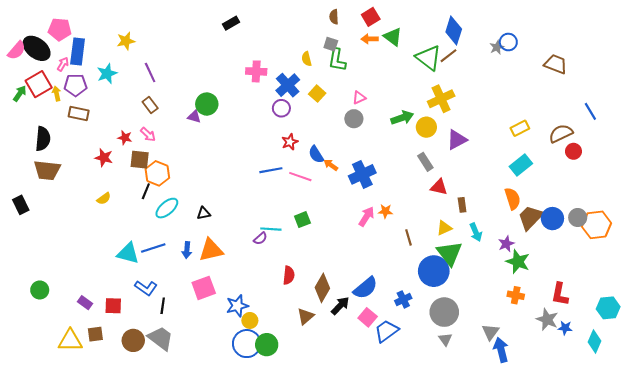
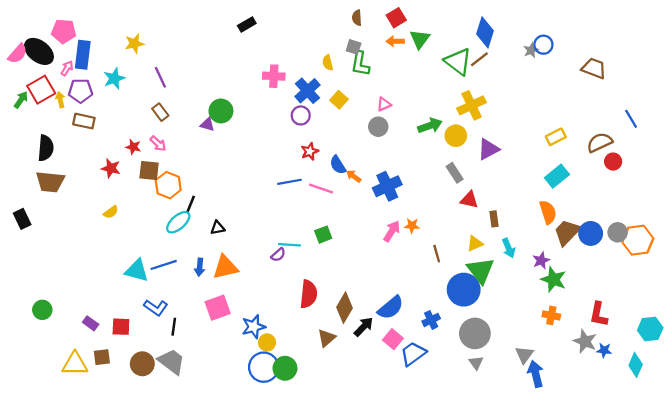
green triangle: (393, 37) -> (420, 39), turned 30
black line: (146, 191) -> (191, 204), moved
red semicircle: (289, 275) -> (309, 294), size x1.4

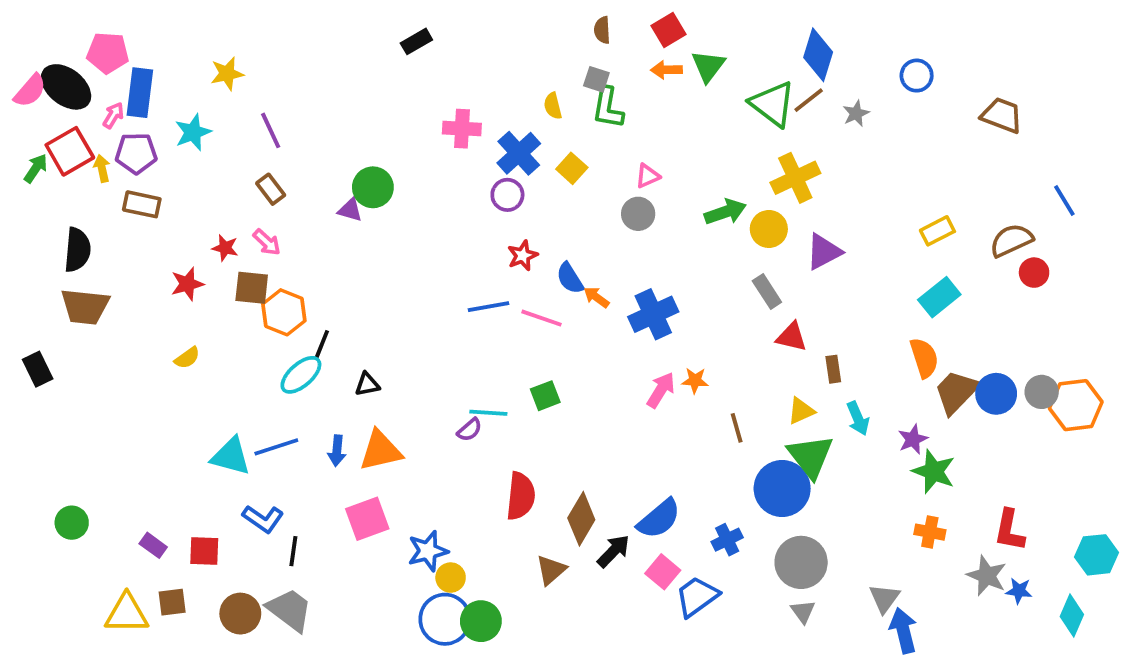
gray star: (531, 50) -> (856, 113), moved
red star: (111, 168) -> (187, 284), turned -30

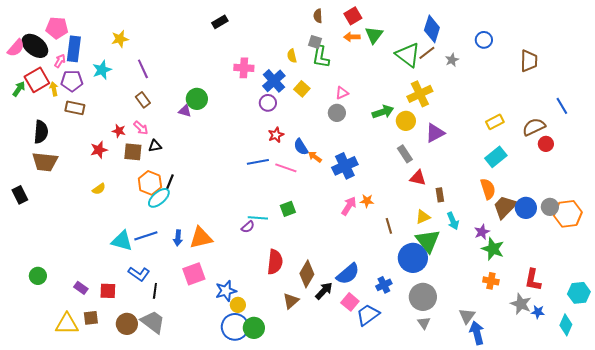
brown trapezoid: (1002, 115) -> (529, 61), turned 70
orange hexagon: (284, 312) -> (150, 183), moved
black triangle: (367, 384) -> (155, 146), moved

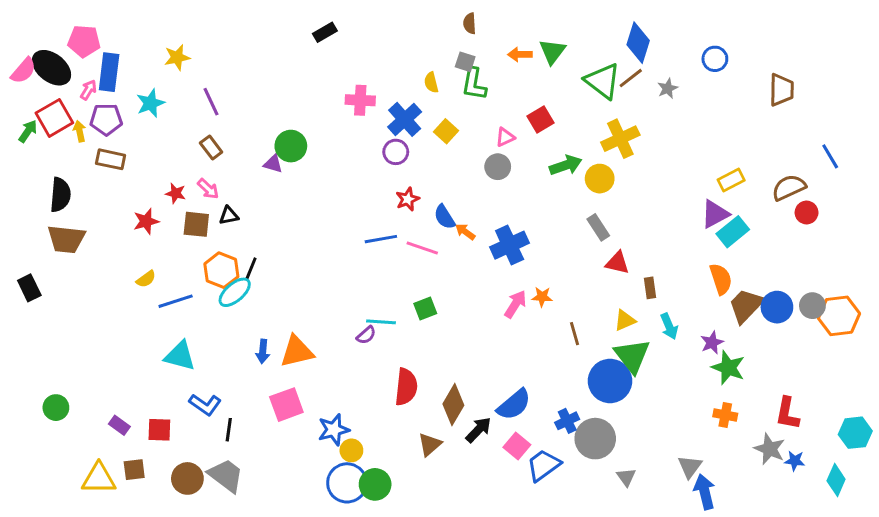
red square: (353, 16) -> (541, 119), moved
purple triangle: (435, 133) -> (715, 214), moved
blue line: (146, 236) -> (176, 301), moved
gray circle: (423, 297) -> (595, 439), moved

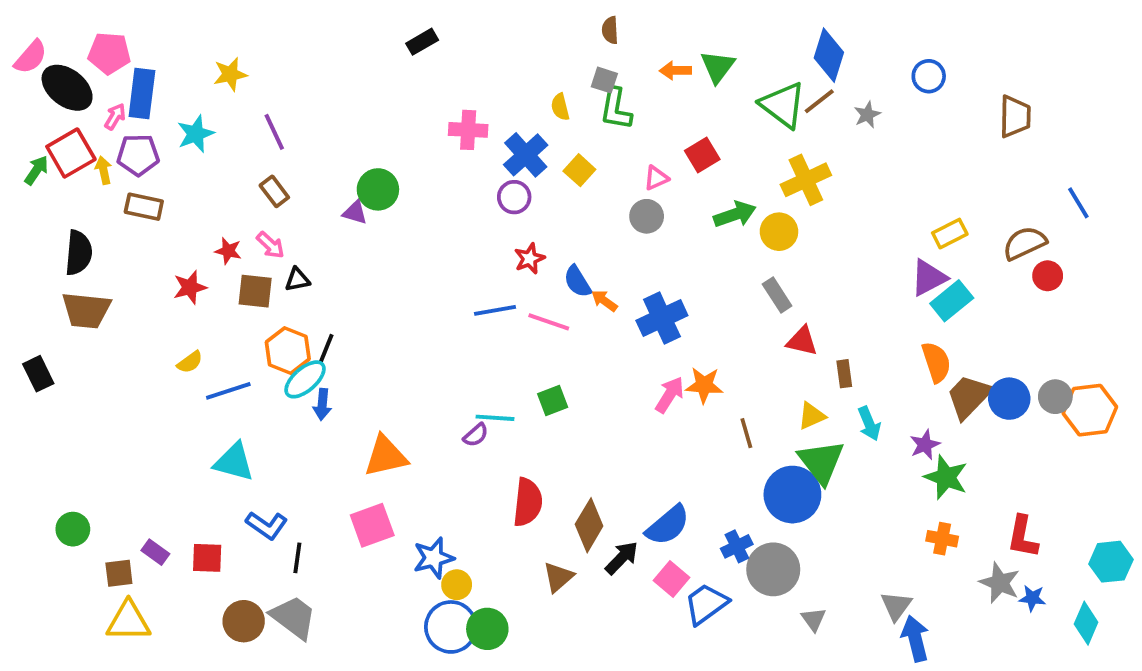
pink semicircle: (23, 71) -> (31, 57), moved
orange star: (542, 297) -> (704, 385), size x1.4
blue arrow: (263, 351) -> (322, 404), moved
brown square: (134, 470) -> (119, 573), moved

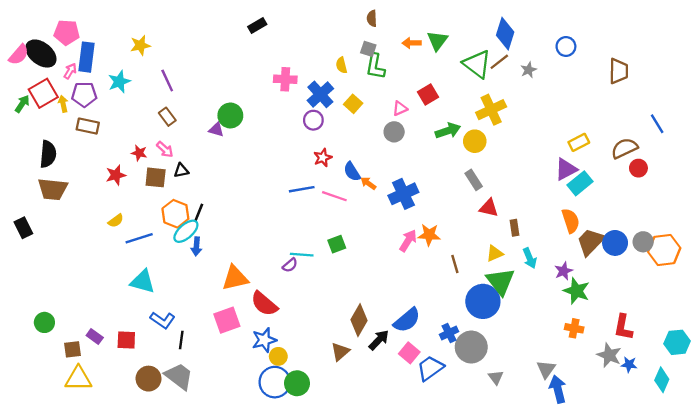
pink semicircle: (31, 57) -> (19, 55), moved
red semicircle: (528, 502) -> (264, 304), moved, turned 124

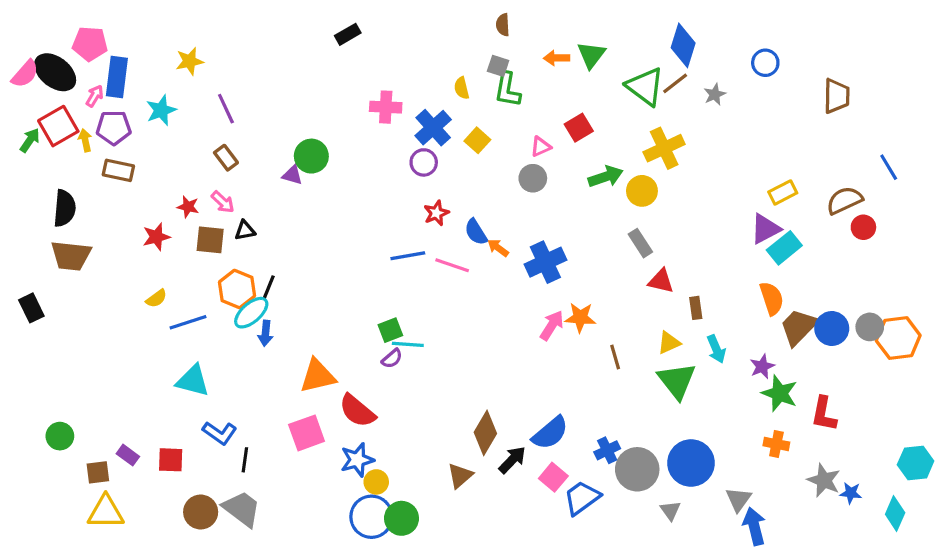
green square: (337, 244) -> (390, 330), moved
blue circle: (483, 301) -> (691, 463), moved
red L-shape: (623, 327) -> (824, 414), moved

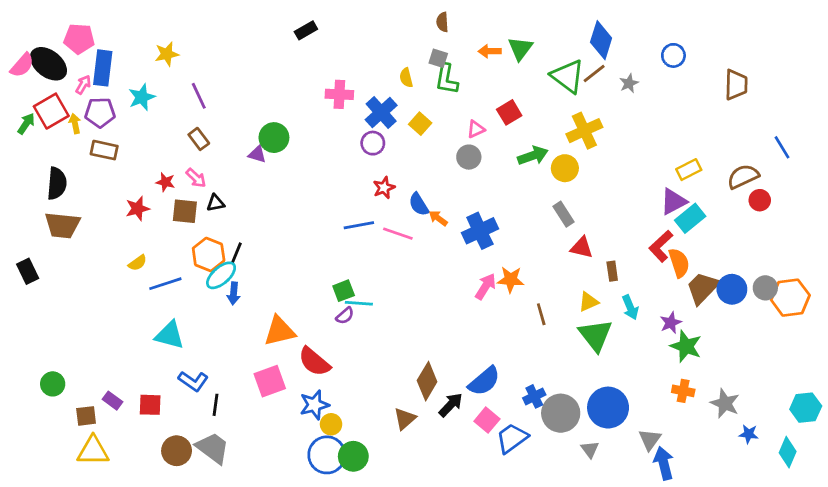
red L-shape: (824, 414) -> (661, 246), moved, turned 36
gray star: (824, 480) -> (725, 403), moved

